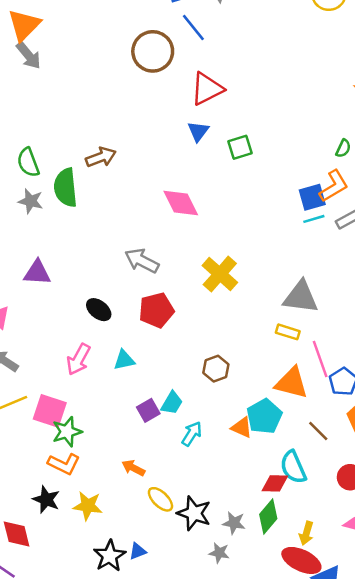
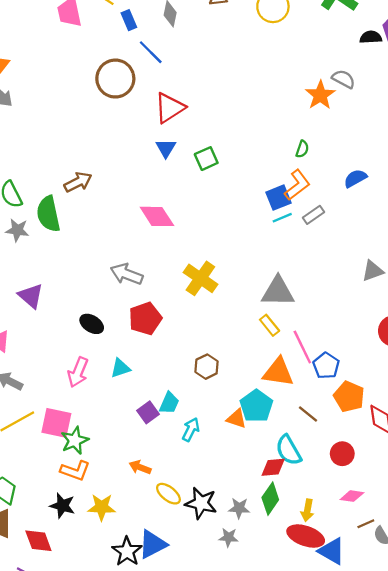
purple triangle: (37, 273) -> (31, 296), turned 44
yellow rectangle: (288, 332) -> (270, 325), turned 40
blue triangle: (138, 551) -> (153, 544), size x1.8

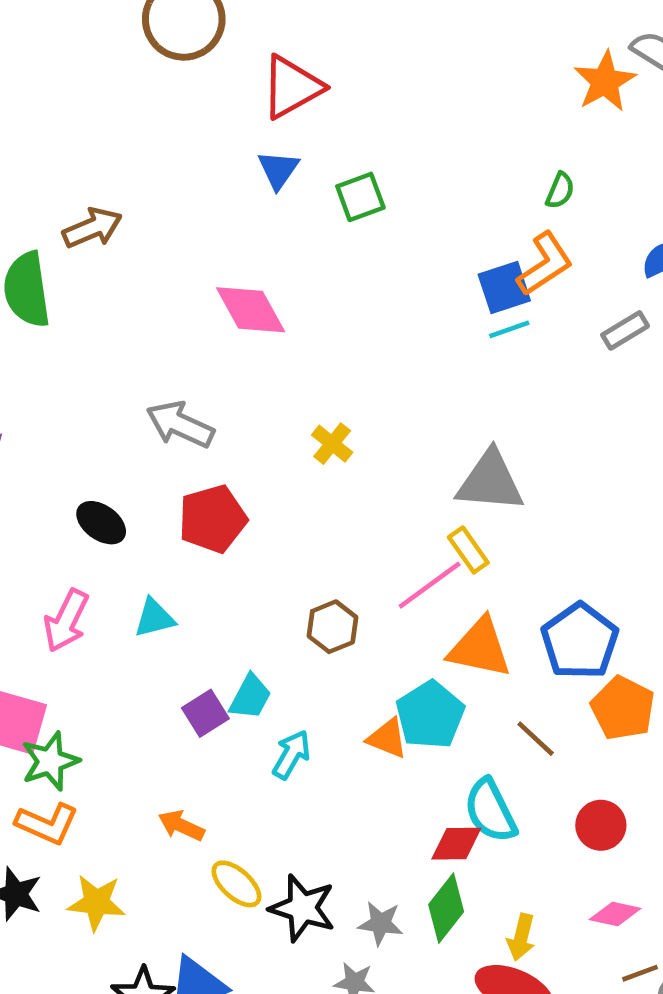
gray rectangle: (313, 215) -> (625, 330), moved
yellow cross: (200, 278) -> (332, 444), size x0.6
pink line: (302, 347) -> (430, 585), moved, turned 76
blue pentagon: (326, 366) -> (580, 641), size x1.4

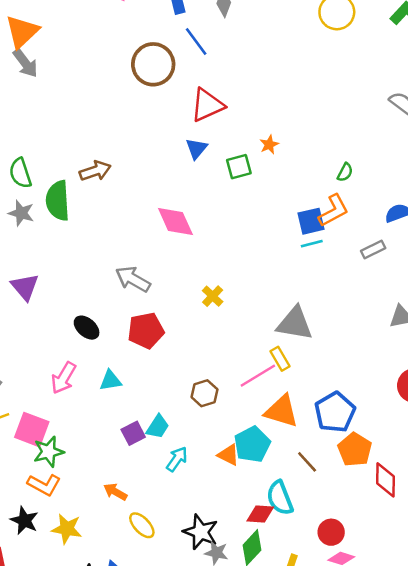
orange star: (605, 81) -> (269, 145), moved, size x0.6
red circle: (601, 825) -> (331, 532), moved
black star: (302, 908) -> (201, 532), moved

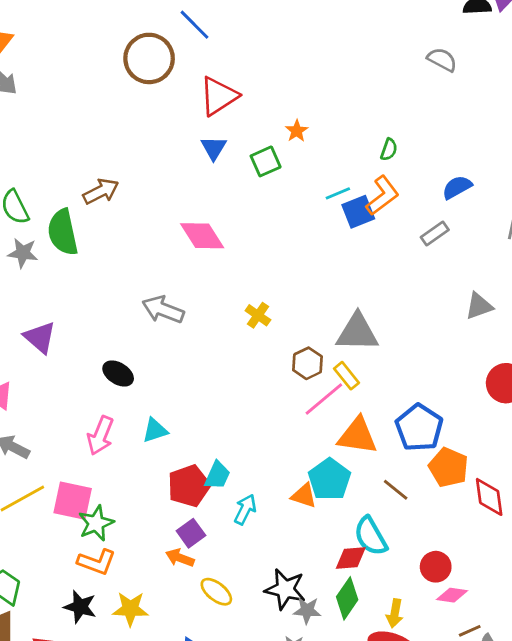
cyan line: (312, 244) -> (338, 193), moved
red pentagon: (146, 331) -> (189, 486), moved
brown hexagon: (204, 393) -> (308, 363), moved
purple square: (133, 433) -> (191, 533), moved

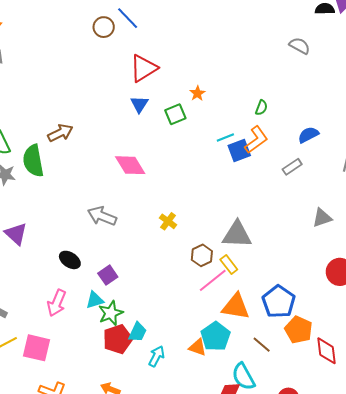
brown circle: (149, 58) -> (104, 27), moved, size x0.6
green star: (96, 523) -> (111, 313), moved
purple square: (191, 533) -> (108, 275), moved

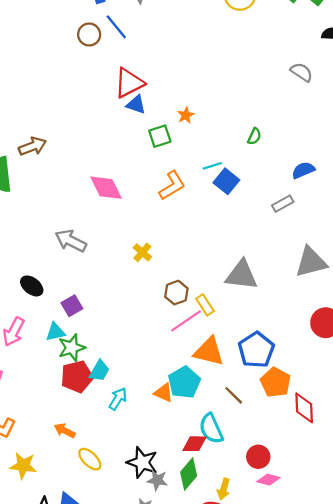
blue triangle: (139, 104) -> (136, 104), moved, turned -48
orange L-shape: (256, 140) -> (172, 186), moved
blue square: (239, 151) -> (226, 181), turned -35
gray triangle: (322, 218) -> (311, 262), size x1.5
gray triangle: (237, 235) -> (242, 275), moved

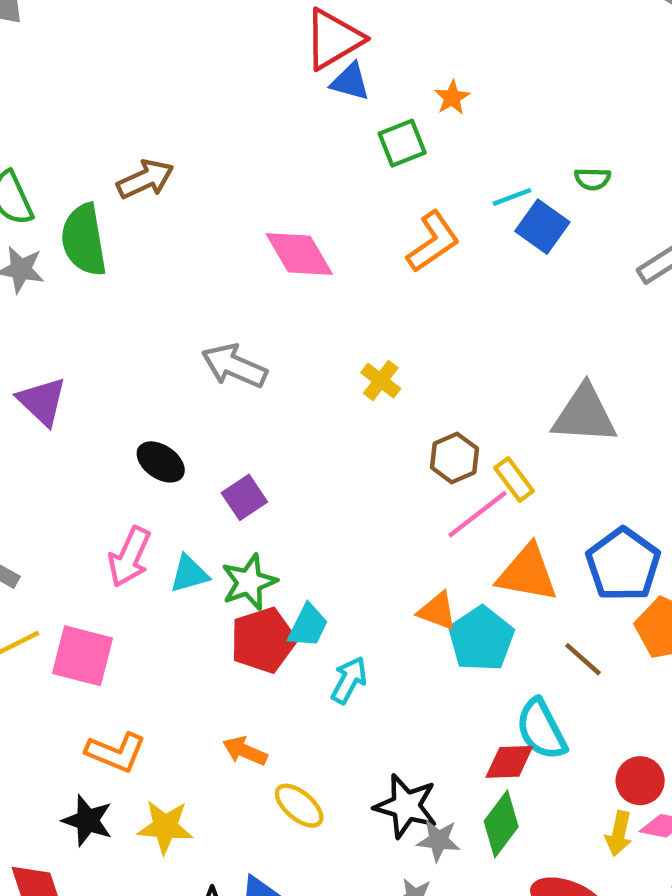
green semicircle: (254, 136) -> (593, 179), moved, turned 70
cyan triangle: (55, 332) -> (189, 574), moved
orange triangle: (164, 393) -> (437, 611), moved
yellow arrow: (224, 489) -> (619, 834), moved

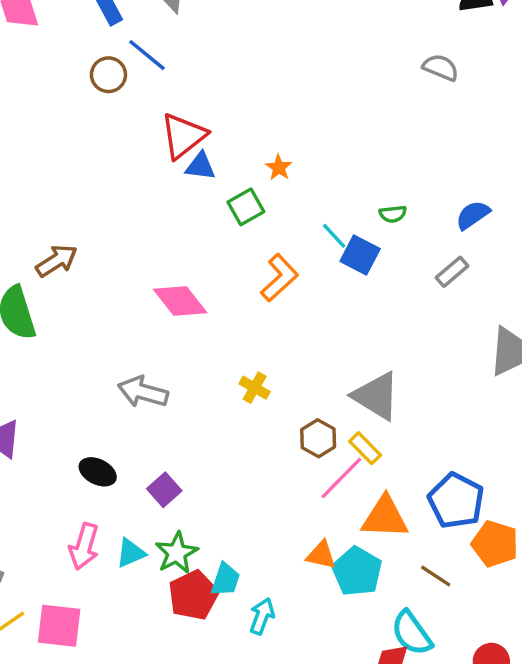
cyan line: (512, 197) -> (334, 236), turned 76
gray triangle: (585, 414) -> (376, 396), moved, turned 36

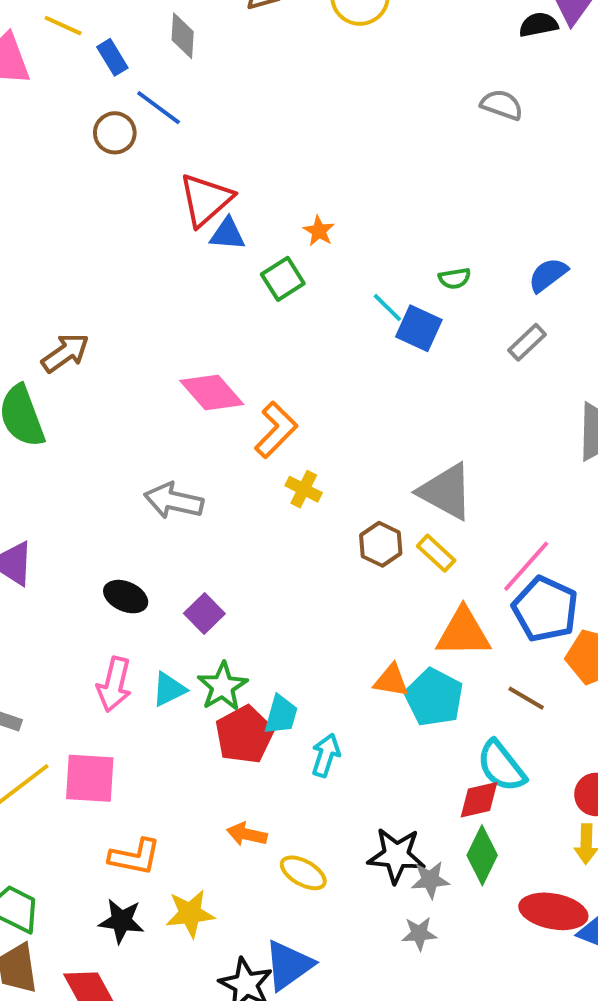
orange L-shape: (279, 278) -> (276, 430), moved
pink line: (341, 478) -> (526, 566), moved

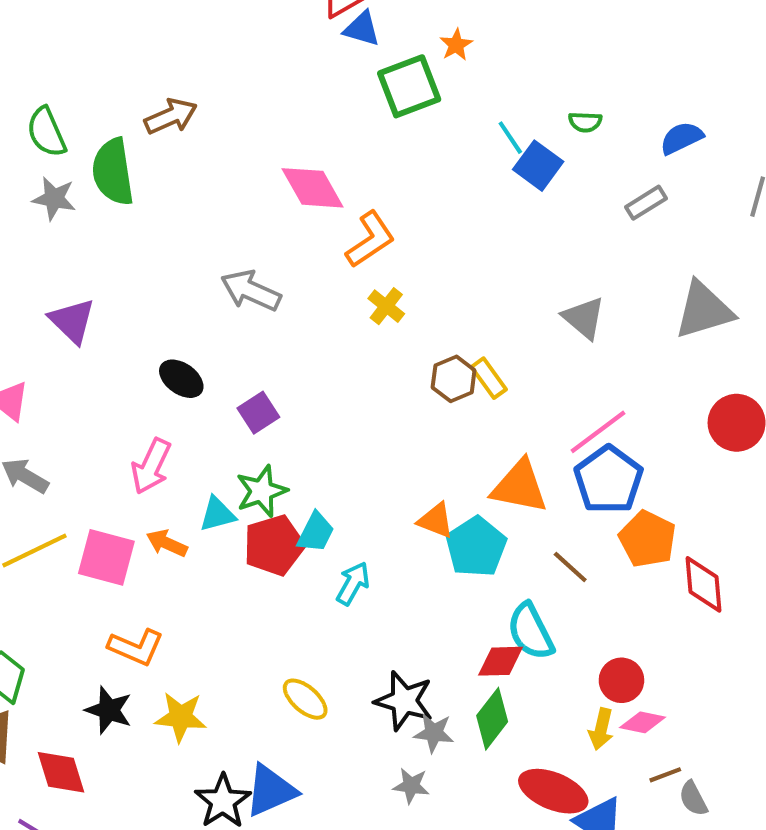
green square: (283, 279) -> (409, 86), size x1.4
gray triangle: (446, 492) -> (584, 318), moved, size x0.7
yellow rectangle: (436, 553) -> (489, 378), moved
cyan triangle: (169, 689) -> (217, 514), moved
orange arrow: (247, 834) -> (167, 543), moved

